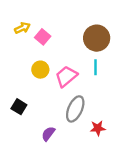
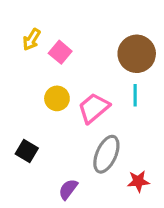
yellow arrow: (22, 28) -> (31, 39), turned 147

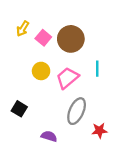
brown circle: (137, 54) -> (71, 39), moved
purple semicircle: (68, 189) -> (49, 136), turned 70

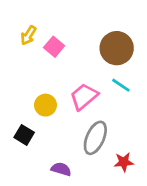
brown circle: (71, 39) -> (117, 48), moved
cyan line: (97, 69) -> (121, 85), turned -56
yellow circle: (41, 71) -> (45, 105), moved

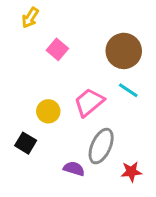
yellow arrow: (28, 35) -> (30, 18), moved
purple semicircle: (61, 169) -> (74, 169), moved

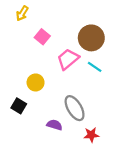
pink trapezoid: (89, 102) -> (68, 59), moved
gray ellipse: (101, 146) -> (75, 108), turned -55
red star: (131, 172) -> (91, 135), moved

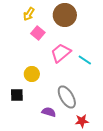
yellow arrow: (22, 13) -> (29, 14), moved
brown circle: (91, 38) -> (65, 15), moved
black square: (19, 106) -> (17, 95), turned -32

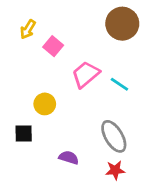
yellow arrow: (29, 14) -> (28, 29), moved
brown circle: (65, 15) -> (122, 24), moved
gray ellipse: (67, 97) -> (114, 136), moved

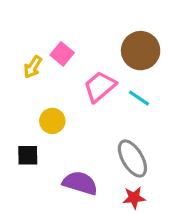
brown circle: (122, 24) -> (141, 51), moved
yellow arrow: (28, 29) -> (33, 67), moved
purple semicircle: (69, 158) -> (80, 183), size x1.5

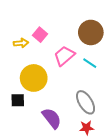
yellow arrow: (33, 67) -> (21, 43), turned -128
yellow circle: (52, 121) -> (34, 78), size x1.6
purple semicircle: (80, 183) -> (52, 118), turned 35

